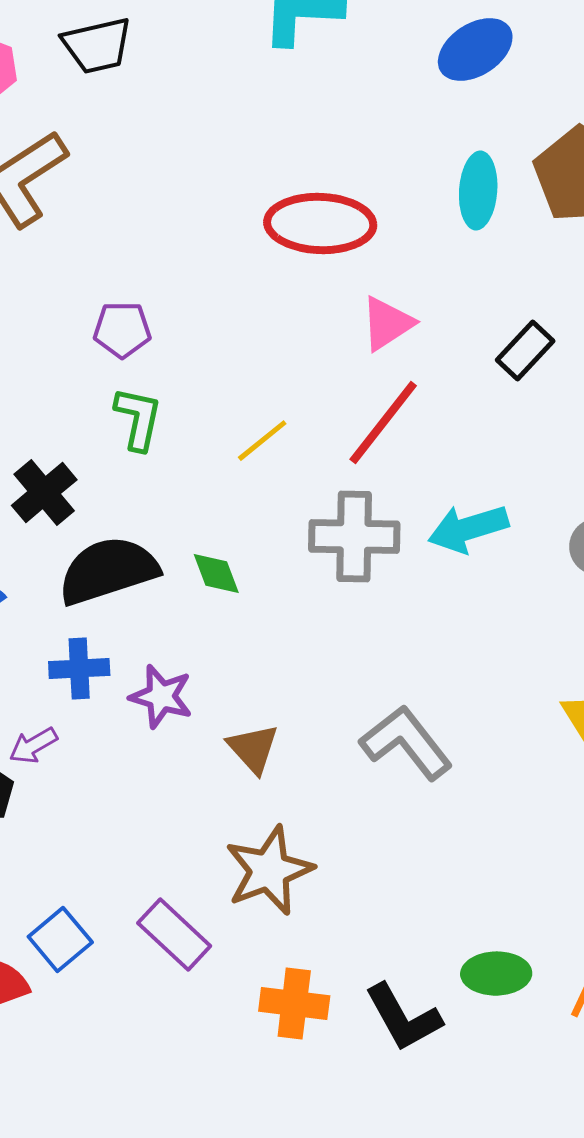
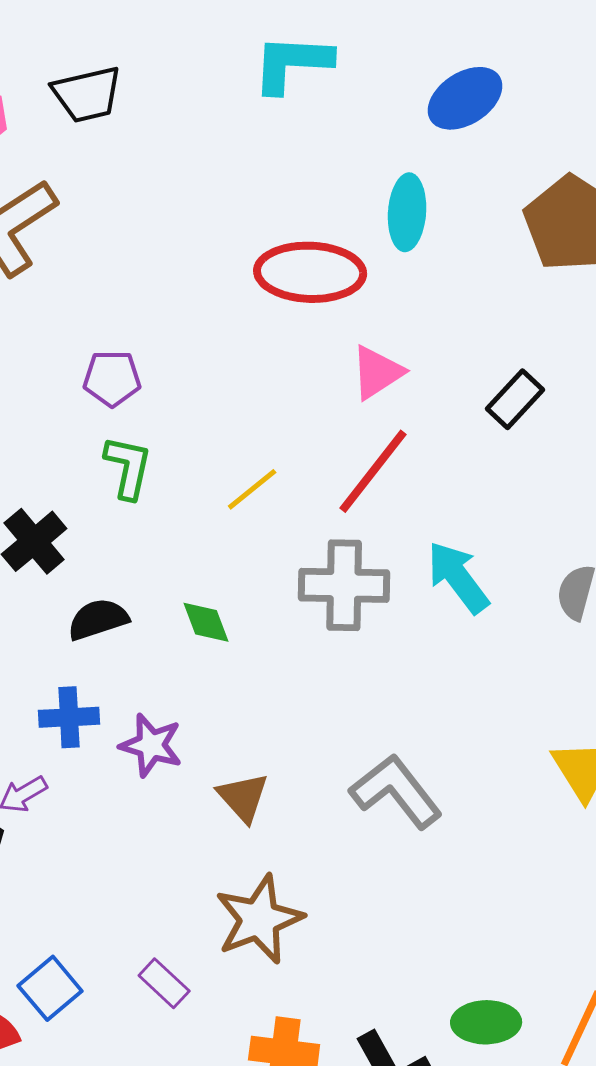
cyan ellipse: (478, 191) -> (407, 212), moved
cyan arrow: (468, 529) -> (458, 577), turned 70
black semicircle: (108, 571) -> (98, 619), size x0.6
purple rectangle: (174, 935) -> (164, 983), size x0.7

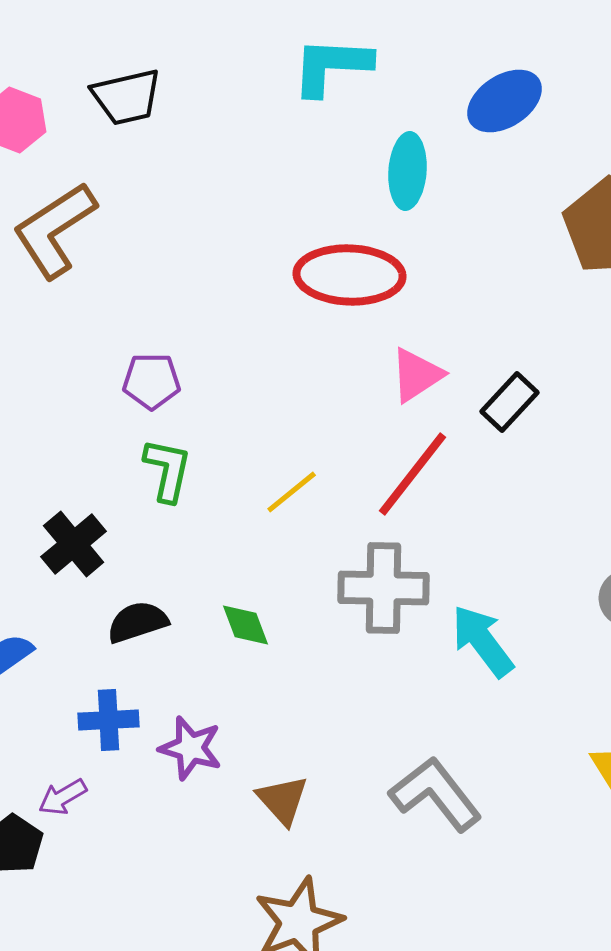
cyan ellipse: (407, 212) -> (408, 171), moved
black rectangle: (515, 399) -> (510, 402), moved
cyan arrow: (458, 577) -> (483, 641), moved

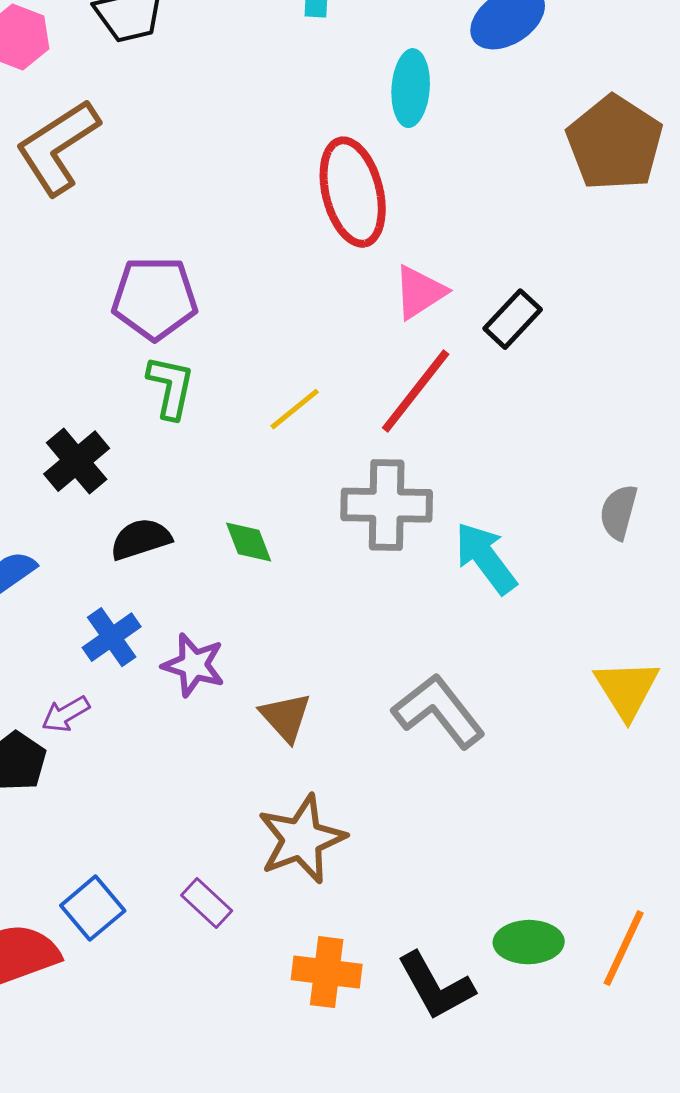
red ellipse: (350, 275) -> (353, 192), turned 74
purple pentagon: (152, 381) -> (155, 298), size x1.5
blue cross: (109, 720) -> (112, 637), turned -32

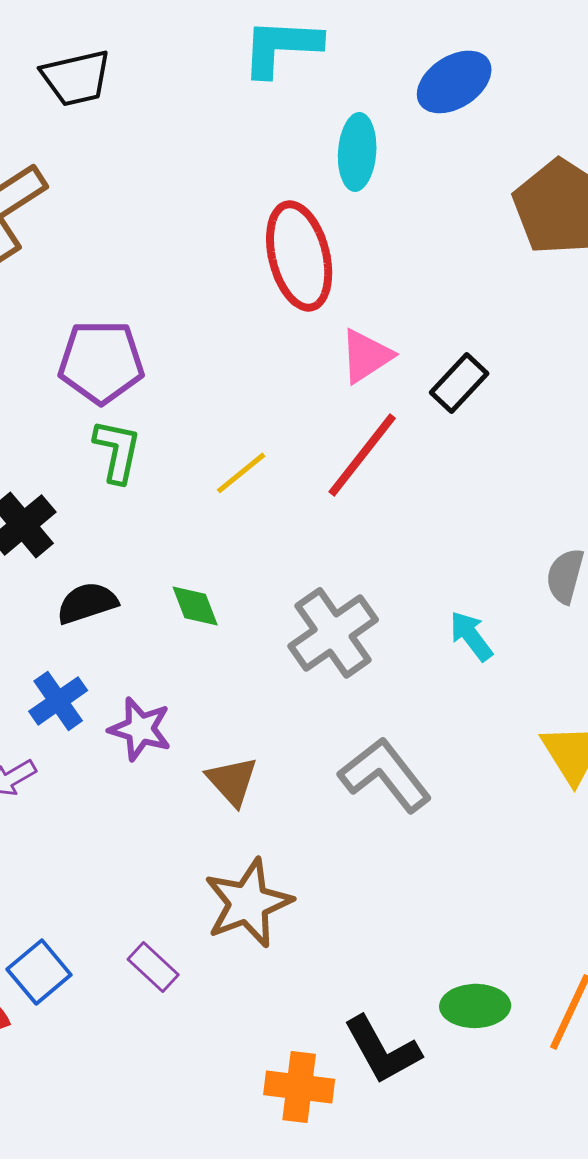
gray cross: (387, 505) -> (333, 633), moved, turned -36
cyan arrow: (486, 558) -> (471, 636), moved, size x0.7
orange cross: (327, 972) -> (299, 1087), moved

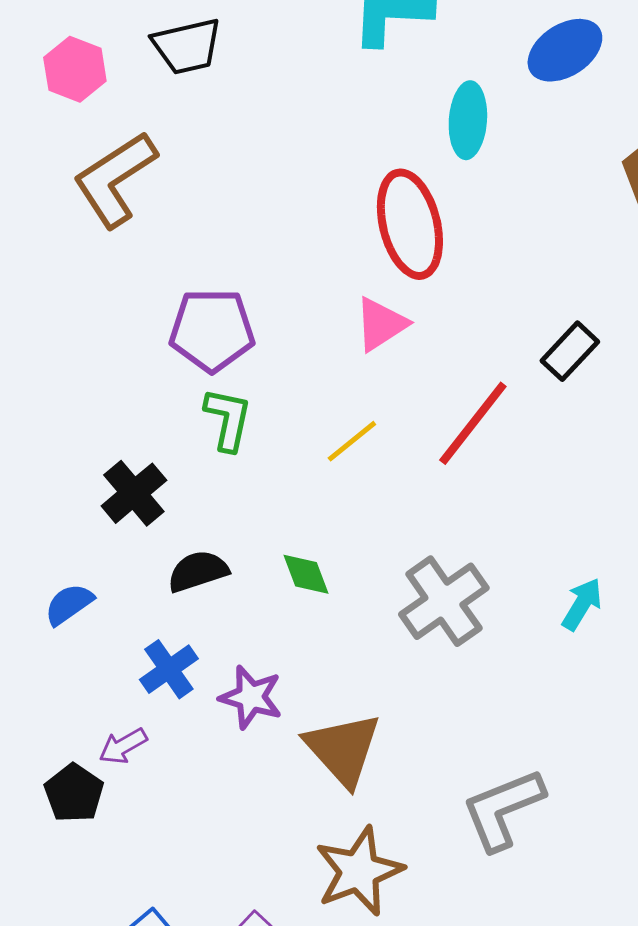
pink triangle: (366, 356) -> (381, 324), moved
cyan arrow: (471, 636) -> (582, 604), turned 68
gray L-shape: (385, 775) -> (503, 809), moved, turned -74
brown triangle: (232, 781) -> (343, 749), size x1.5

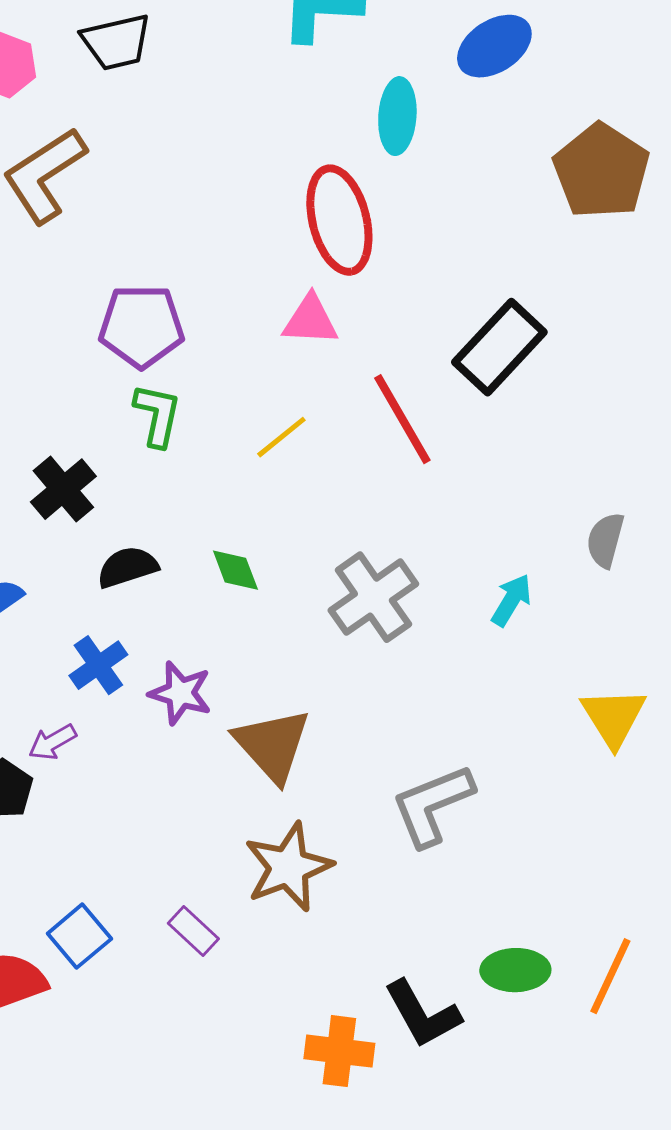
pink triangle: (381, 324) -> (310, 320), turned 36
black rectangle: (570, 351) -> (499, 347), size x1.6
red line: (473, 423) -> (402, 419), turned -68

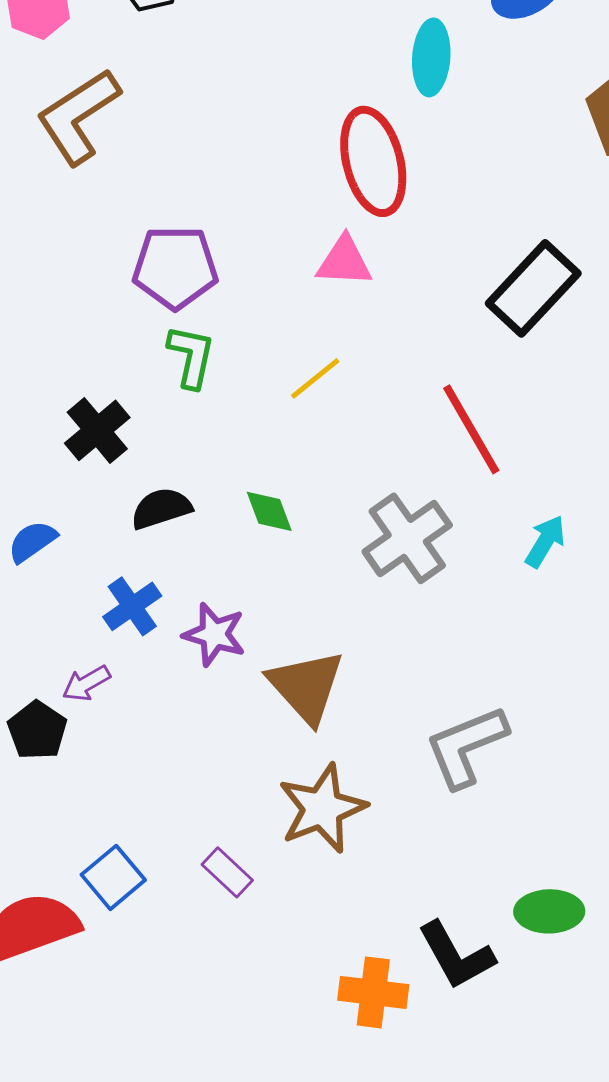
red line: (402, 419) -> (471, 429), moved

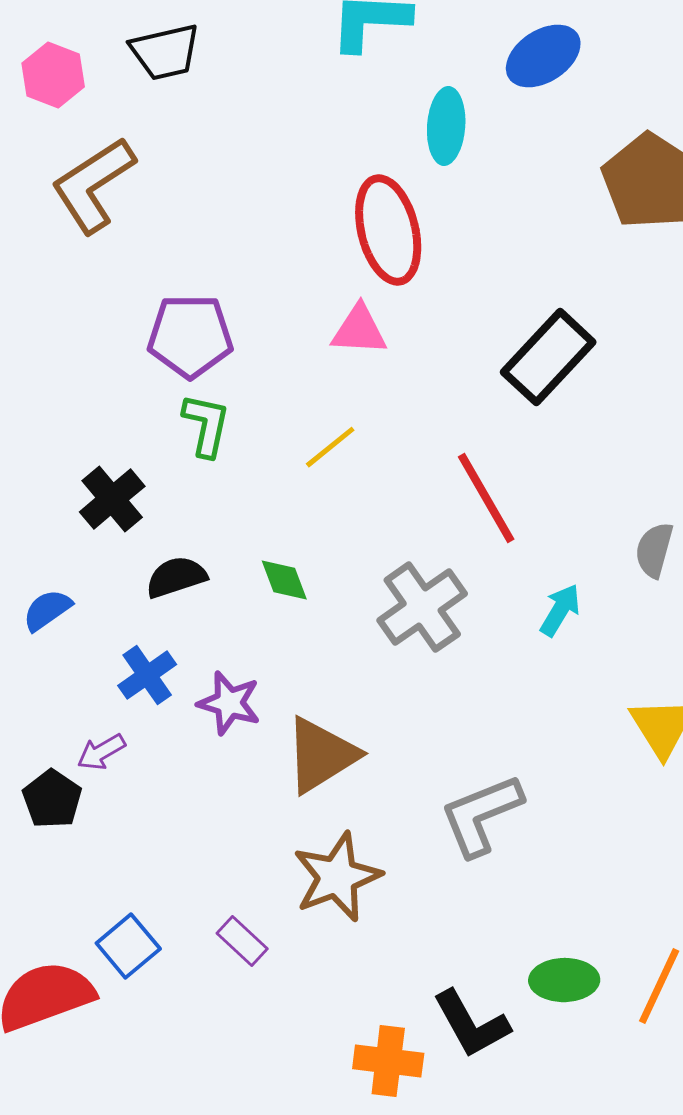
brown triangle: (306, 686) -> (321, 755), turned 40

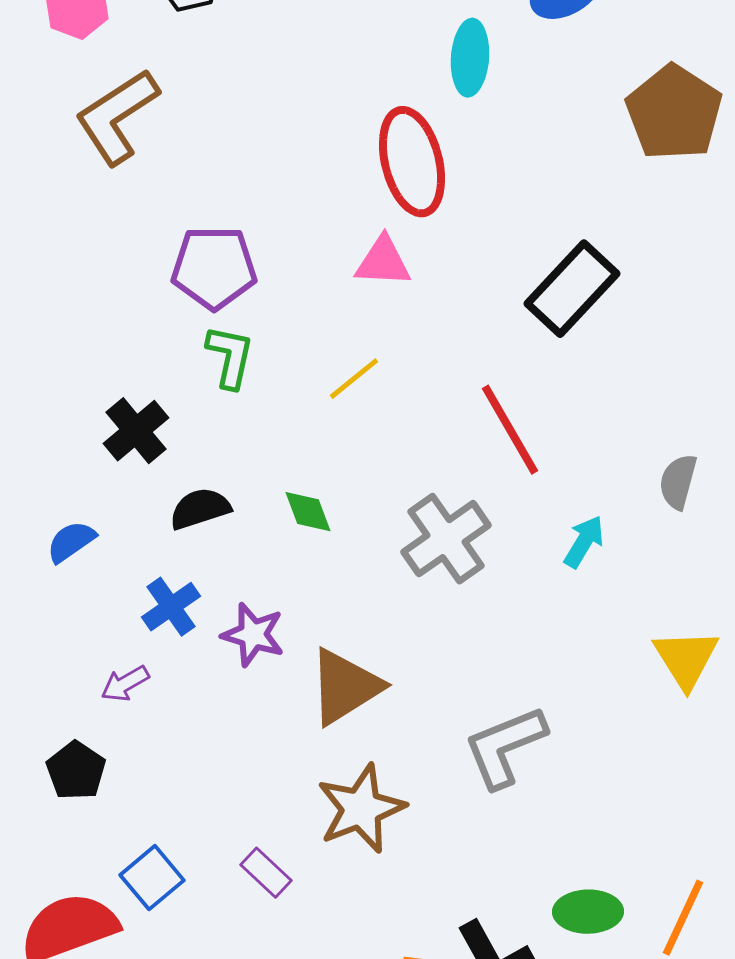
black pentagon: (52, 799) -> (76, 771), moved

